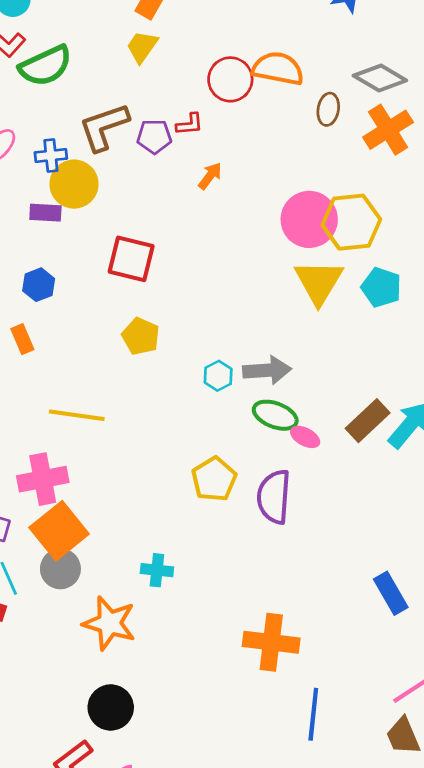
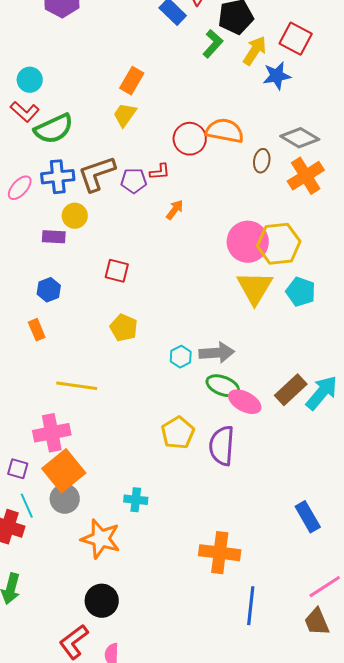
blue cross: (51, 156) -> (58, 177), moved, size x1.4
yellow circle: (74, 184) -> (75, 216), size x0.7
red square: (131, 259) -> (117, 271), size x0.7
pink ellipse: (305, 437) -> (245, 402), size x1.5

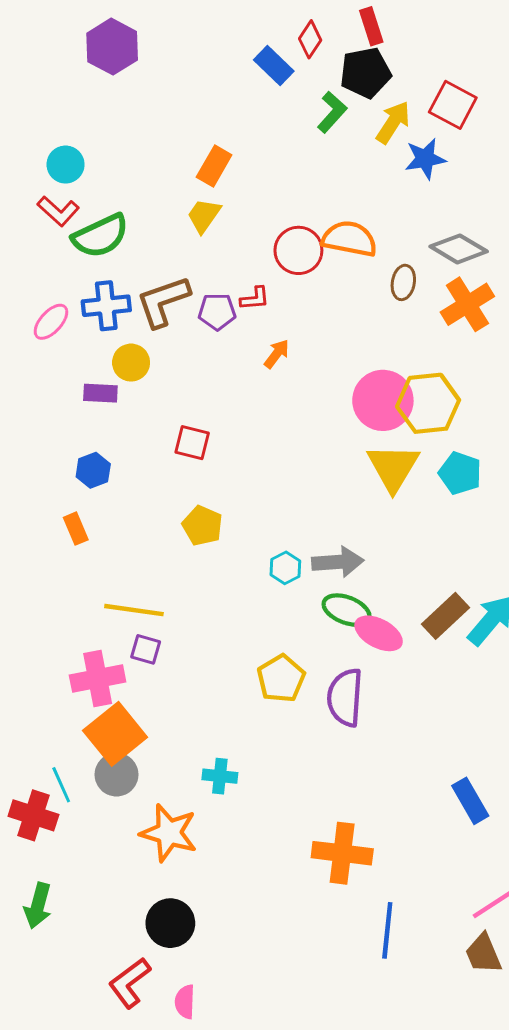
purple square: (18, 469) -> (146, 649), moved

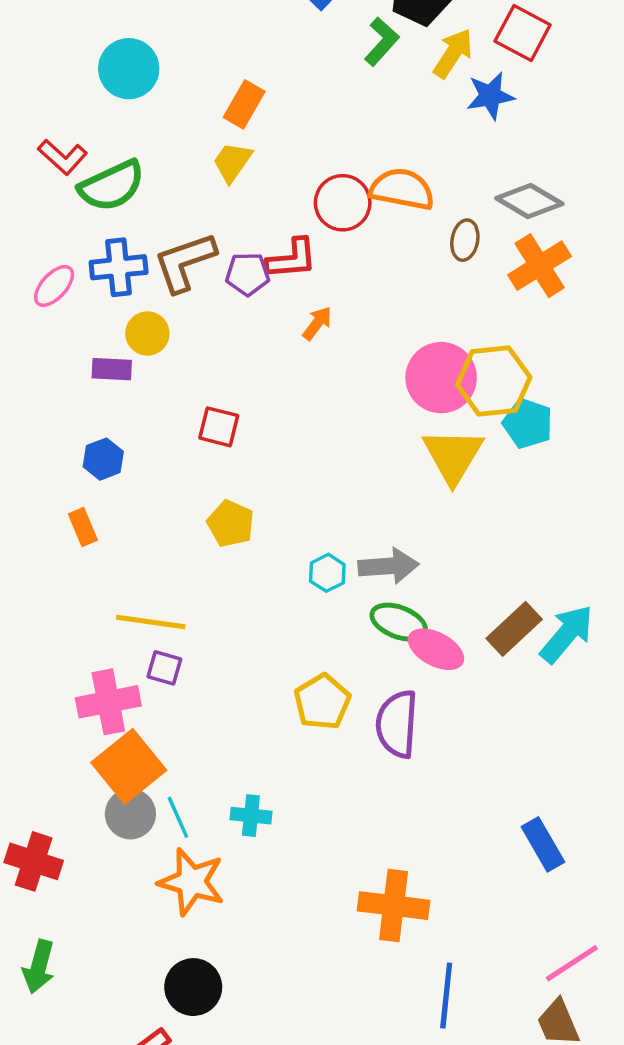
cyan circle: (66, 165) -> (129, 69), moved, size x1.4
red L-shape: (255, 298) -> (292, 259), size x1.5
cyan pentagon: (460, 473) -> (528, 423), moved
cyan line: (61, 785) -> (178, 817), moved

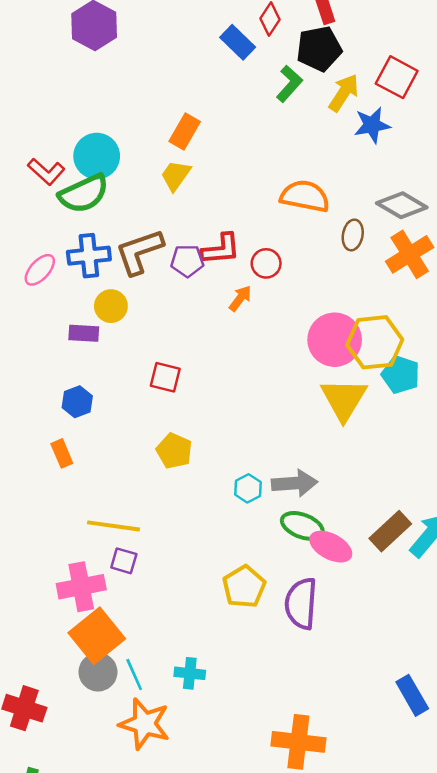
cyan circle: (129, 69) -> (97, 156), moved
red circle: (343, 203) -> (266, 263), moved, size x0.7

